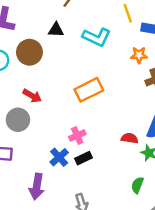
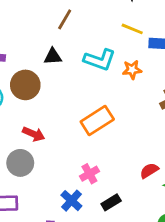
yellow line: (128, 13) -> (132, 29), turned -42
orange star: (139, 55) -> (132, 70), moved
red semicircle: (130, 138) -> (149, 171), turned -35
black rectangle: (83, 158) -> (111, 202), moved

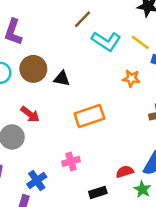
black triangle: (53, 56) -> (62, 79), moved
cyan L-shape: (100, 60) -> (106, 41), moved
blue cross: (71, 201) -> (37, 181), moved
black rectangle: (111, 202) -> (98, 192), moved

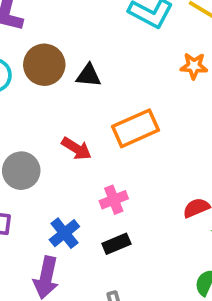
red arrow: (30, 114) -> (76, 149), moved
black rectangle: (98, 192) -> (116, 244), moved

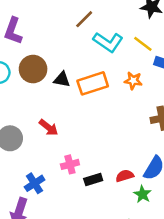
orange rectangle: (136, 128) -> (93, 83), moved
black rectangle: (116, 244) -> (93, 179), moved

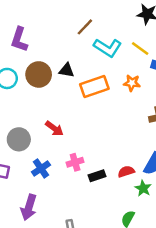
black triangle: (62, 79) -> (67, 70), moved
blue cross: (35, 183) -> (41, 168), moved

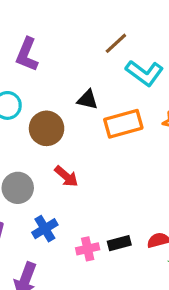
brown circle: (39, 74) -> (47, 128), moved
pink cross: (75, 162) -> (88, 249), moved

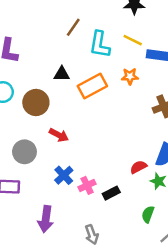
cyan L-shape: (145, 73) -> (100, 45), turned 76
blue cross: (45, 229) -> (64, 175), moved
black rectangle: (119, 243) -> (111, 193), moved

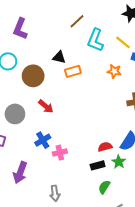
orange rectangle: (92, 86) -> (73, 71), moved, size x0.7
black rectangle: (111, 193) -> (98, 165), moved

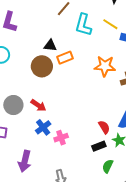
orange star: (114, 71) -> (105, 66), moved, size x1.5
brown circle: (33, 76) -> (42, 66), moved
red arrow: (46, 106) -> (38, 105), moved
red semicircle: (105, 147) -> (104, 127), turned 80

